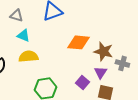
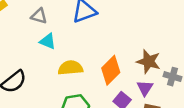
orange diamond: (78, 42) -> (111, 70), moved, turned -50
yellow semicircle: (28, 56) -> (70, 68), moved

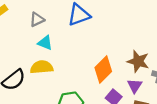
gray triangle: (39, 16) -> (37, 19), turned -42
yellow semicircle: (70, 68) -> (42, 67), moved

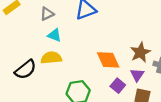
brown star: (138, 61) -> (140, 52), turned 30
orange diamond: (103, 69) -> (108, 60), turned -70

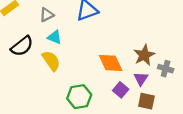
yellow semicircle: (51, 58) -> (51, 61), turned 60
black semicircle: (26, 70) -> (22, 46), moved

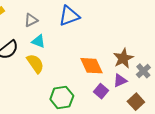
gray cross: (166, 69) -> (143, 71), turned 32
purple triangle: (141, 79) -> (120, 81), turned 32
brown square: (146, 101) -> (136, 102), moved, turned 35

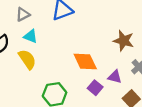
brown star: (123, 58) -> (124, 41), moved, turned -30
purple triangle: (120, 81) -> (115, 77), turned 40

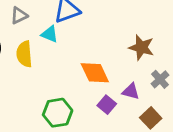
cyan triangle: (31, 36) -> (50, 34), moved
yellow semicircle: (27, 59) -> (24, 54), moved, turned -150

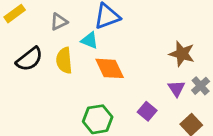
orange diamond: (95, 73) -> (110, 68), moved
purple triangle: (131, 91) -> (177, 89), moved, turned 42

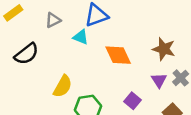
yellow semicircle: (64, 60) -> (63, 86), moved, turned -145
orange diamond: (110, 68) -> (118, 55), moved

